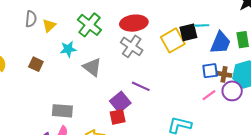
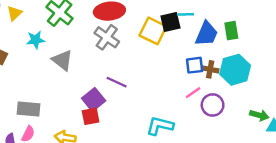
yellow square: (173, 40) -> (153, 31), turned -35
purple circle: (232, 91) -> (213, 105), moved

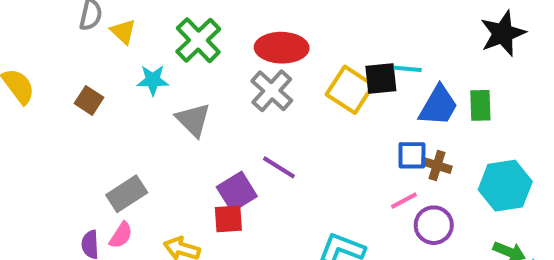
yellow triangle: (14, 13) -> (123, 32), turned -42
cyan hexagon: (235, 70) -> (505, 186), moved
gray rectangle: (28, 109) -> (127, 194), turned -45

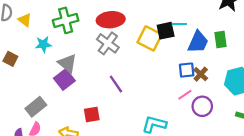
green cross: (198, 40) -> (66, 20), turned 35
brown cross: (437, 165) -> (201, 74), turned 32
purple line: (279, 167) -> (116, 84), turned 30
purple square: (237, 192) -> (64, 79), moved

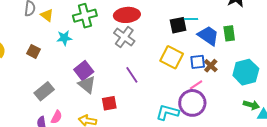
yellow square: (150, 38) -> (172, 57), moved
blue trapezoid: (198, 42) -> (208, 36), turned -80
gray triangle: (67, 63) -> (87, 85), moved
purple circle: (202, 106) -> (192, 103), moved, size x1.4
gray rectangle: (36, 107) -> (44, 91), moved

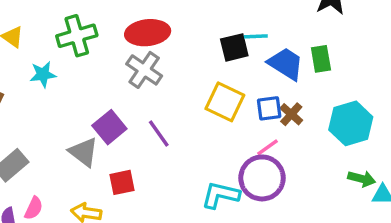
purple square: (84, 71) -> (109, 127), moved

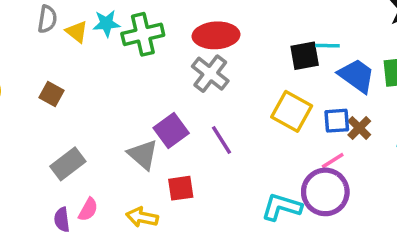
cyan star: (43, 74) -> (106, 23), moved

